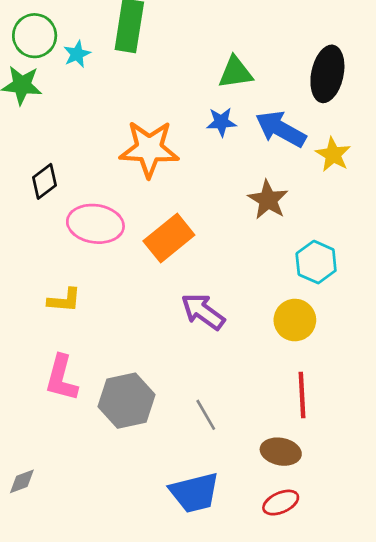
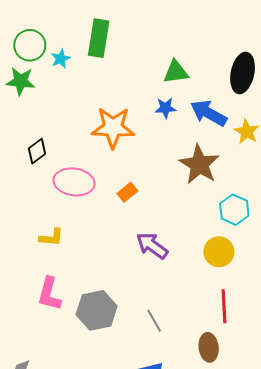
brown star: (268, 200) -> (199, 164), size x1.4
orange rectangle: (169, 238) -> (127, 192), size x0.6
brown ellipse: (281, 452) -> (209, 347), turned 72

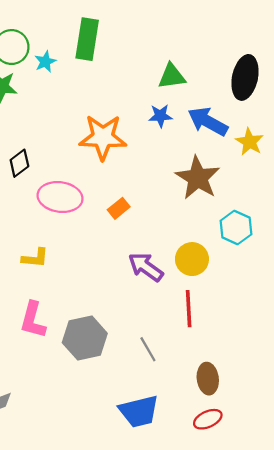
yellow circle: (219, 252) -> (192, 259), moved
red line: (224, 306) -> (189, 309), moved

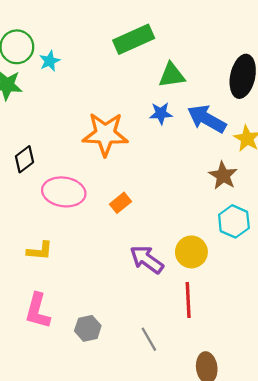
green rectangle: (87, 39) -> (134, 39), moved, turned 57
brown star: (198, 178) -> (223, 176), moved, size x0.7
gray hexagon: (85, 338) -> (88, 328), size x0.6

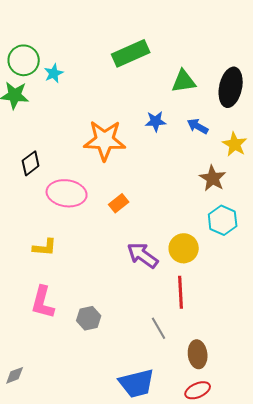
green triangle: (172, 75) -> (184, 81), moved
blue arrow: (207, 119) -> (198, 126), size x0.6
gray line: (149, 339) -> (159, 328), moved

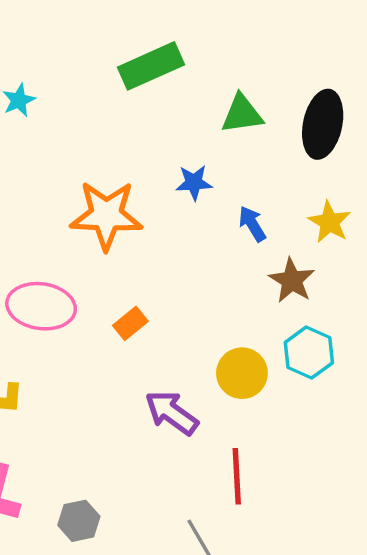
blue arrow: (198, 126) -> (252, 224), moved, turned 30
yellow circle: (184, 248) -> (242, 373), moved

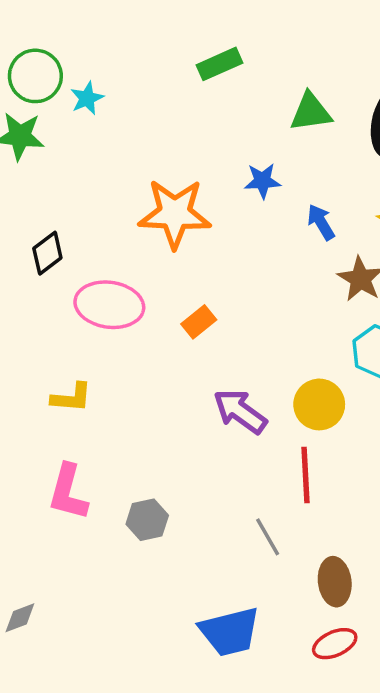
green rectangle: (151, 66) -> (219, 64), size x0.7
yellow circle: (242, 373) -> (319, 404), moved

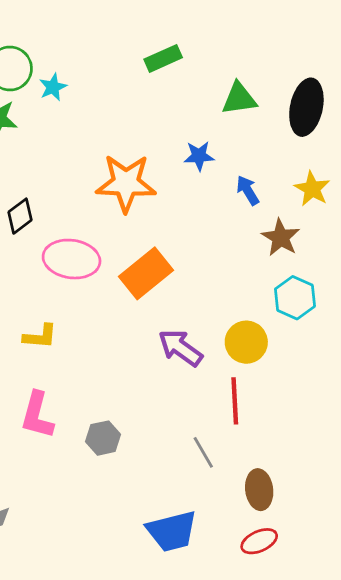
orange rectangle: (199, 322) -> (146, 273), size x1.8

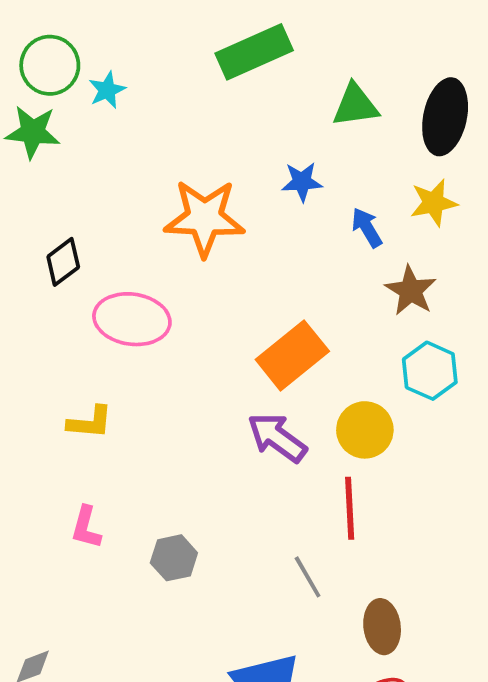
green rectangle: (163, 58) -> (254, 52), size x1.5
yellow star: (312, 189) -> (434, 203), moved, turned 30
orange rectangle: (146, 273) -> (292, 355), moved
pink L-shape: (37, 415) -> (86, 527), size x0.7

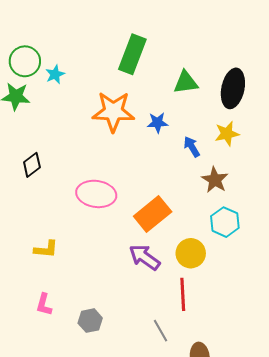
green rectangle: (254, 52) -> (132, 54), turned -45
orange star: (204, 218) -> (113, 112), moved
pink ellipse: (132, 319) -> (96, 194), moved

